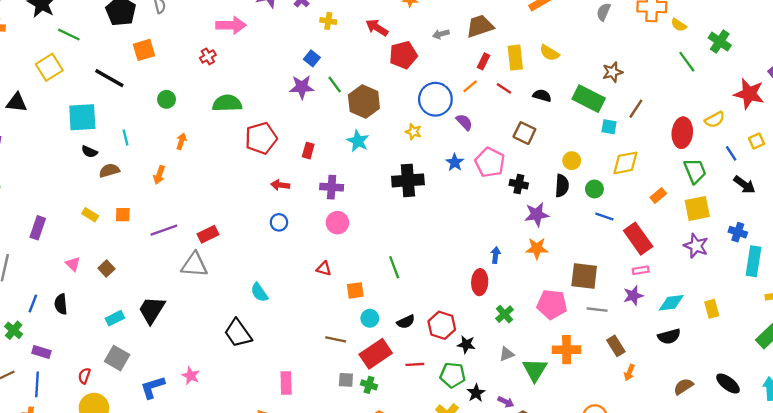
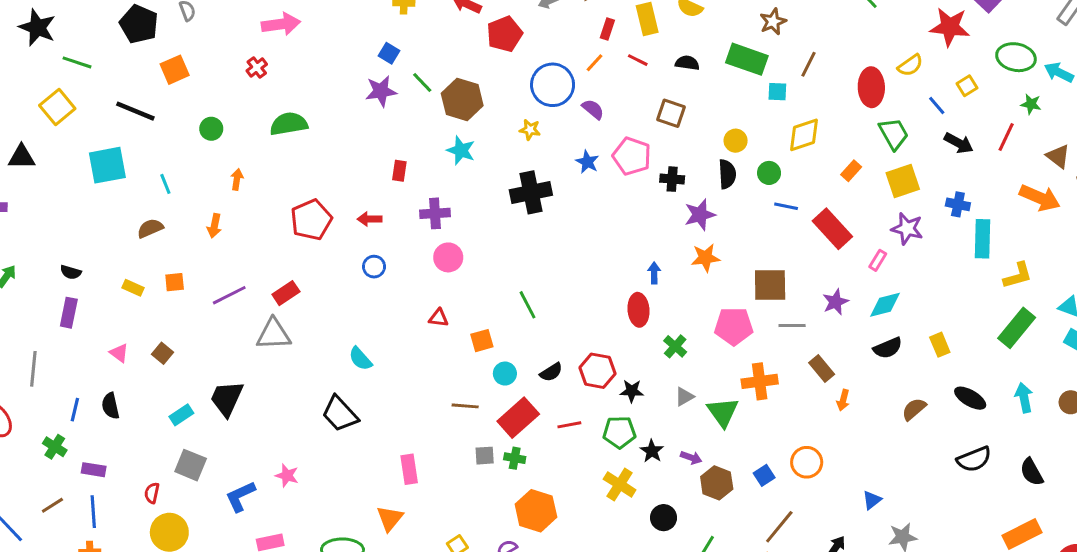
red pentagon: (261, 138) -> (311, 220), moved
black semicircle: (89, 152) -> (71, 272), moved
pink rectangle: (641, 270) -> (878, 260), moved, turned -42
yellow rectangle: (712, 309) -> (940, 345), moved

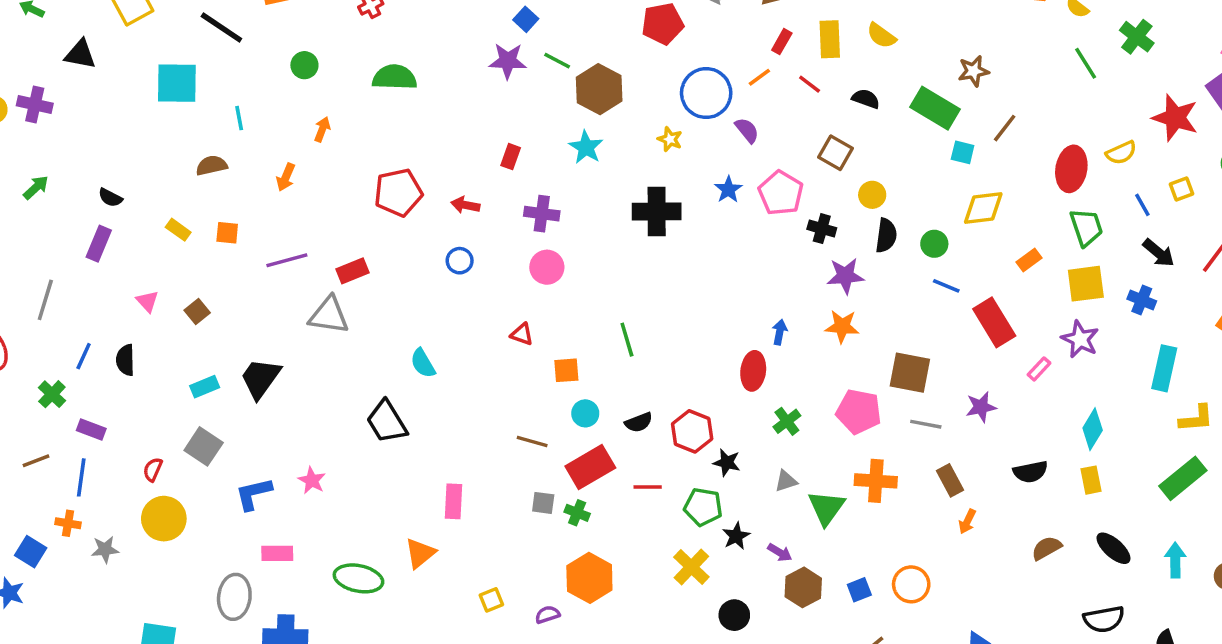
green line: (422, 83) -> (557, 61), turned -30
yellow circle: (736, 141) -> (872, 195), moved
blue cross: (958, 204) -> (1142, 300), moved
cyan diamond: (885, 305) -> (1093, 429), moved, turned -56

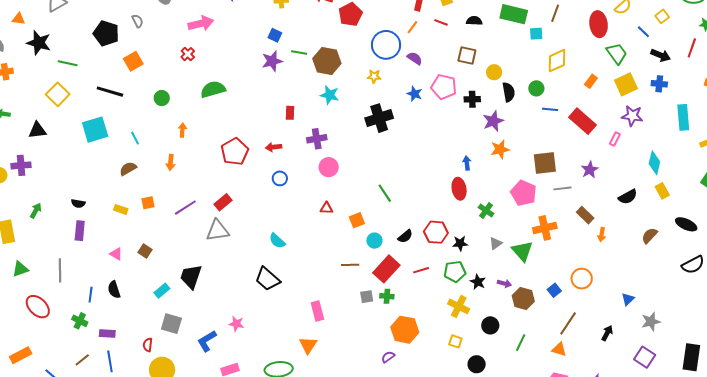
pink pentagon: (859, 412) -> (524, 193), turned 30
yellow square: (491, 600) -> (455, 341), moved, turned -32

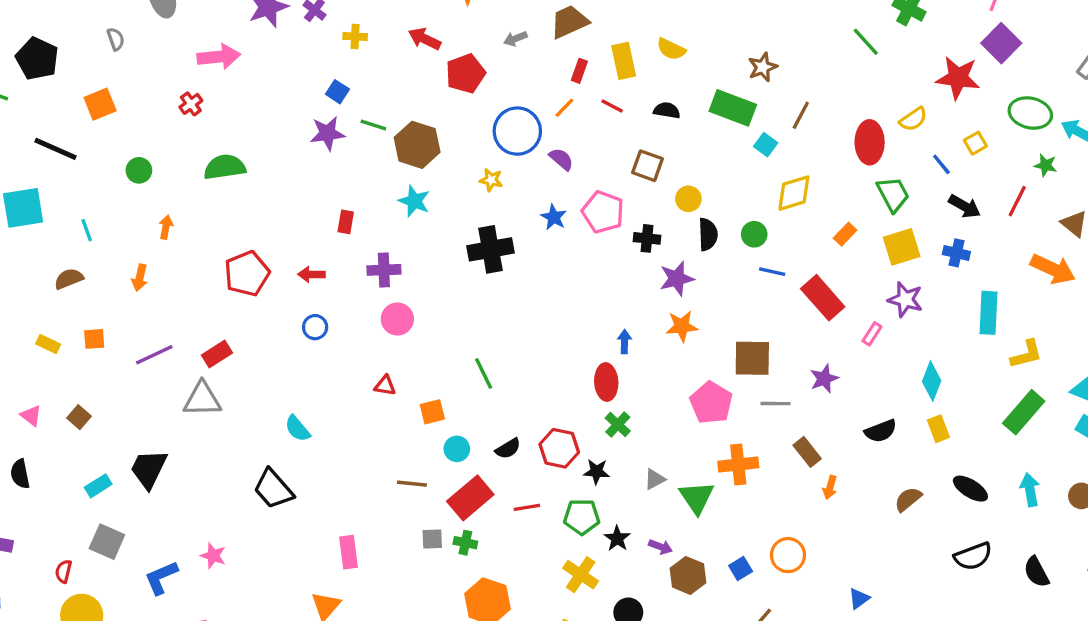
black pentagon: (106, 33) -> (37, 59), moved
cyan square: (536, 34) -> (766, 145), turned 32
green cross: (486, 211) -> (618, 425), moved

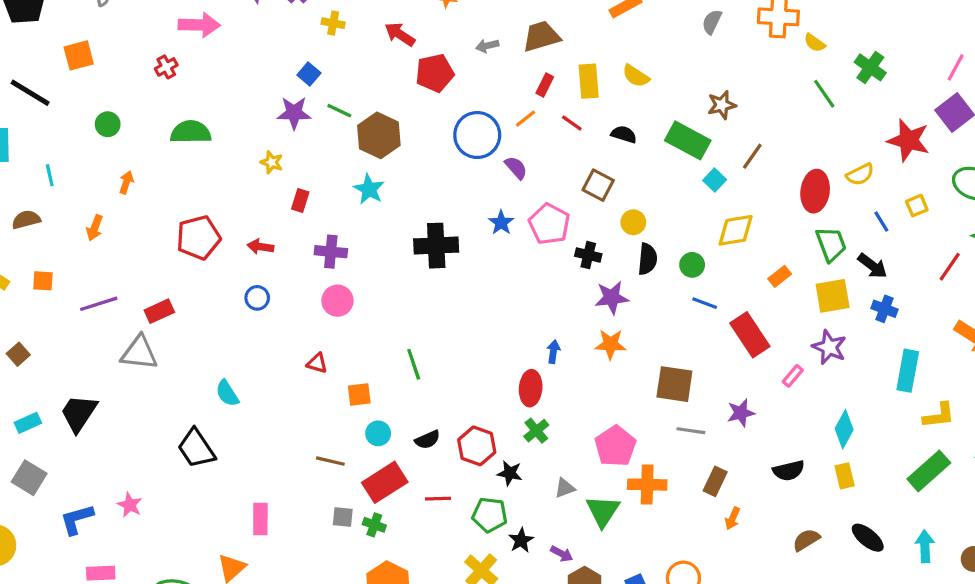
yellow star: (491, 180) -> (272, 162), moved
black arrow: (965, 206) -> (872, 266), moved
pink pentagon: (711, 403) -> (615, 446), moved
brown rectangle: (807, 452) -> (715, 481), turned 56

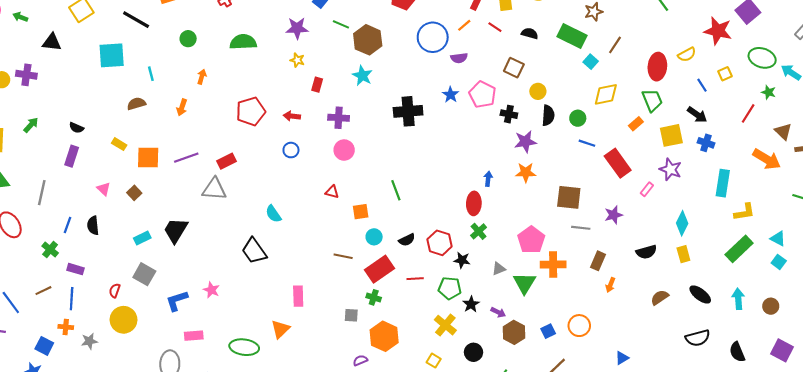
purple star: (294, 113) -> (297, 28), moved
purple semicircle: (516, 168) -> (459, 58), turned 126
green trapezoid: (831, 244) -> (652, 100), moved
orange square: (43, 281) -> (148, 158), moved, size x1.6
gray square: (343, 517) -> (351, 315), moved

